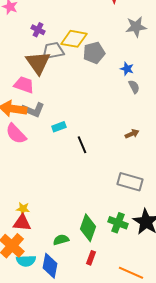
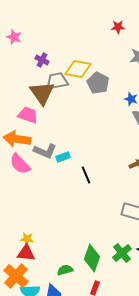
gray pentagon: (94, 53) -> (98, 83), turned -30
gray L-shape: (33, 110) -> (45, 151), moved
green cross: (118, 223) -> (122, 253), turned 30

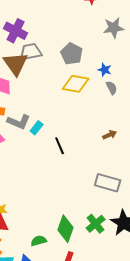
purple cross: (42, 60) -> (16, 31), size x1.6
yellow diamond: (78, 69) -> (76, 84), moved
cyan rectangle: (63, 157) -> (37, 128), turned -32

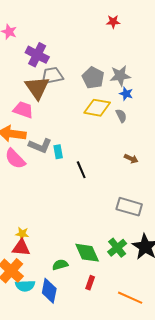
gray star: (114, 28) -> (120, 76), moved
gray semicircle: (112, 88) -> (121, 116), moved
cyan rectangle: (37, 128) -> (58, 152), turned -48
brown arrow: (110, 135) -> (131, 159), turned 48
green diamond: (66, 229) -> (87, 253), turned -44

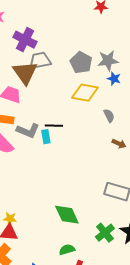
gray semicircle: (121, 116) -> (109, 116), moved
black line: (81, 170) -> (54, 126), moved, turned -66
green diamond: (87, 253) -> (67, 215), moved
green semicircle: (60, 265) -> (67, 250), moved

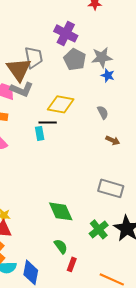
purple cross: (25, 40) -> (66, 33), moved
gray trapezoid: (40, 61) -> (34, 57), turned 90
yellow diamond: (85, 93) -> (61, 104), moved
gray L-shape: (28, 131) -> (22, 89), moved
green semicircle: (67, 250) -> (61, 246), turned 70

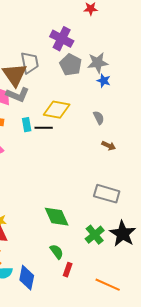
cyan rectangle: (40, 133) -> (27, 125), moved

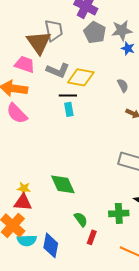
gray L-shape: (18, 95) -> (58, 70), moved
cyan rectangle: (27, 125) -> (69, 109), moved
green diamond: (57, 217) -> (63, 184), moved
green cross: (95, 235) -> (119, 213), moved, turned 36

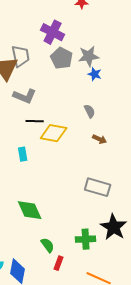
yellow diamond: (81, 77) -> (54, 133), moved
cyan rectangle: (69, 109) -> (23, 154), moved

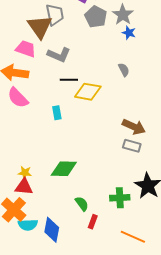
gray star: (89, 56) -> (123, 15), turned -30
brown arrow: (100, 139) -> (134, 127), moved, size x1.6
gray rectangle: (98, 187) -> (132, 146), size x0.7
green diamond: (30, 210) -> (64, 169), turned -64

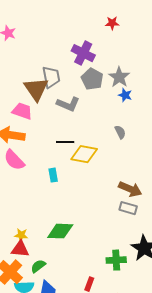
gray L-shape: (59, 55) -> (68, 104), moved
green semicircle: (82, 204) -> (38, 266), moved, turned -91

